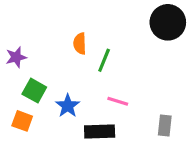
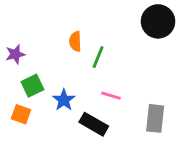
green square: (34, 91) -> (32, 86), turned 35
gray rectangle: (165, 125) -> (155, 118), size x1.4
black rectangle: (100, 132) -> (94, 124), turned 32

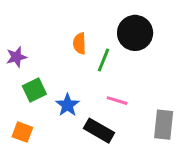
black circle: (158, 21) -> (135, 33), moved
orange square: (21, 114) -> (22, 132), moved

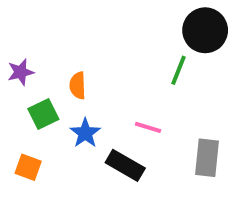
black circle: (135, 33) -> (205, 30), moved
orange semicircle: (79, 43) -> (78, 85), moved
green line: (104, 60) -> (178, 70), moved

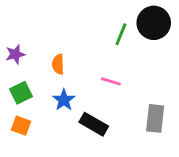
green line: (178, 70) -> (121, 34), moved
green square: (43, 114) -> (21, 93), moved
pink line: (148, 127) -> (111, 81), moved

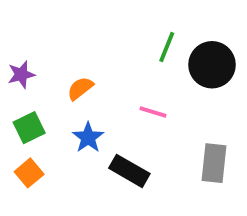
black circle: (154, 23) -> (212, 65), moved
orange semicircle: (58, 64) -> (80, 88), turned 54
orange square: (21, 126) -> (29, 173), turned 30

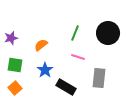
green line: (167, 47) -> (75, 33), moved
green square: (29, 128) -> (15, 65), turned 35
gray rectangle: (214, 163) -> (99, 78), moved

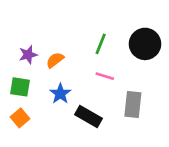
purple star: (11, 38) -> (28, 55), moved

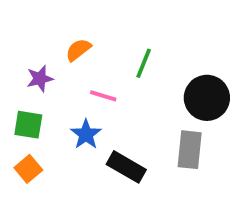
black circle: (145, 44) -> (207, 98), moved
orange semicircle: (55, 60) -> (78, 50), moved
pink line: (105, 76) -> (103, 96), moved

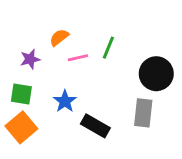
pink line: (103, 96) -> (78, 58), moved, turned -30
orange square: (28, 169) -> (21, 127), size x1.5

